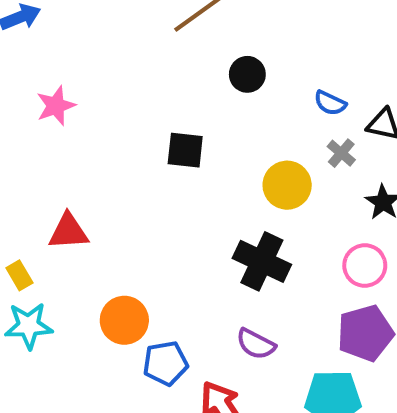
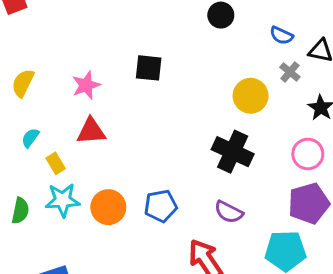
pink star: (56, 106) -> (86, 85), moved
black square: (185, 150) -> (149, 68), moved
orange circle: (124, 320) -> (108, 207), moved
blue pentagon: (166, 363) -> (161, 206), moved

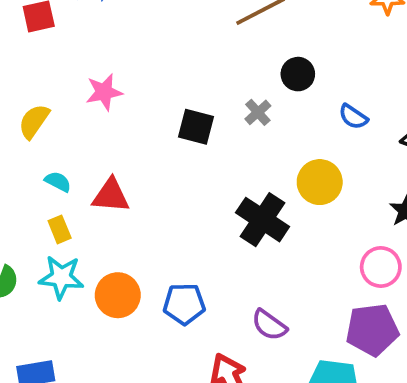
blue semicircle: (281, 35) -> (353, 117), moved
gray cross: (290, 72) -> (258, 112), moved
pink star: (86, 85) -> (104, 92), moved
cyan semicircle: (30, 138) -> (58, 182), moved, turned 72
black cross: (233, 152) -> (263, 220), moved

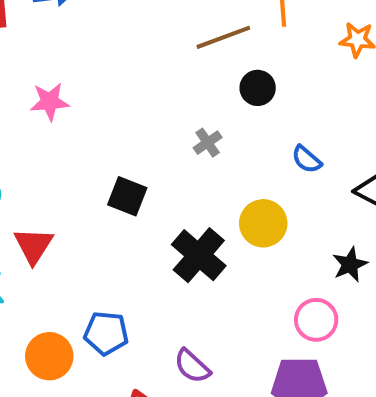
black circle: (298, 74) -> (258, 88), moved
black square: (196, 127) -> (127, 196), moved
red triangle: (111, 196) -> (33, 246), moved, turned 51
orange circle: (118, 295) -> (49, 356), moved

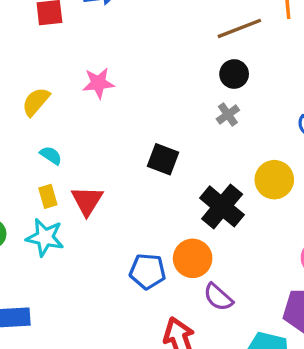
black circle: (258, 88) -> (234, 74), moved
orange circle: (49, 356) -> (193, 258), moved

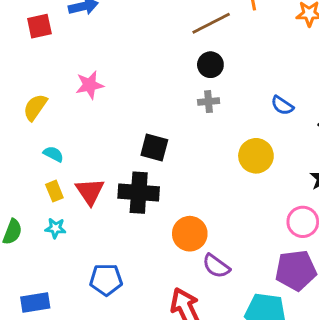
gray cross: (228, 115) -> (209, 102), turned 36
black cross: (222, 206) -> (139, 193), moved, turned -30
cyan star: (45, 237) -> (55, 228), size x0.6
blue pentagon: (147, 271) -> (106, 280), moved

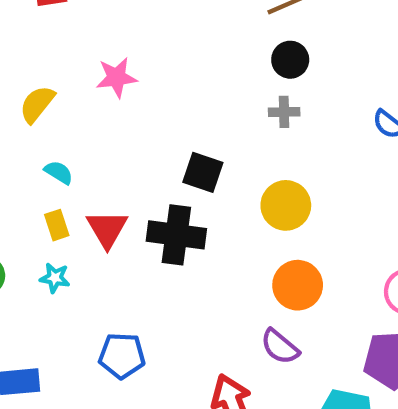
yellow circle: (256, 156) -> (286, 205), moved
orange circle: (190, 234) -> (298, 285), moved

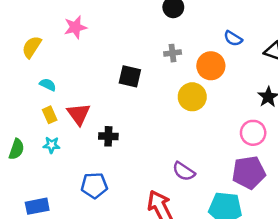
gray cross: (284, 112) -> (173, 53), moved
yellow circle: (286, 205) -> (192, 97), moved
black cross: (176, 235) -> (108, 136), moved, size x0.6
orange circle: (298, 285) -> (211, 66), moved

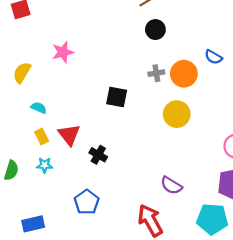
orange circle: (211, 66) -> (184, 74), moved
black cross: (108, 136) -> (98, 155), turned 30
blue pentagon: (94, 185) -> (87, 202), turned -30

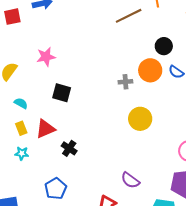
black circle: (155, 30) -> (164, 46), moved
orange circle: (184, 74) -> (150, 70), moved
black square: (117, 97) -> (62, 93), moved
red triangle: (69, 135) -> (45, 129), turned 40

